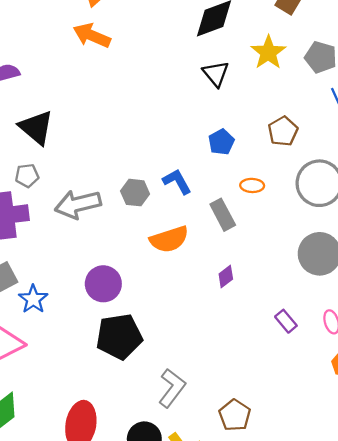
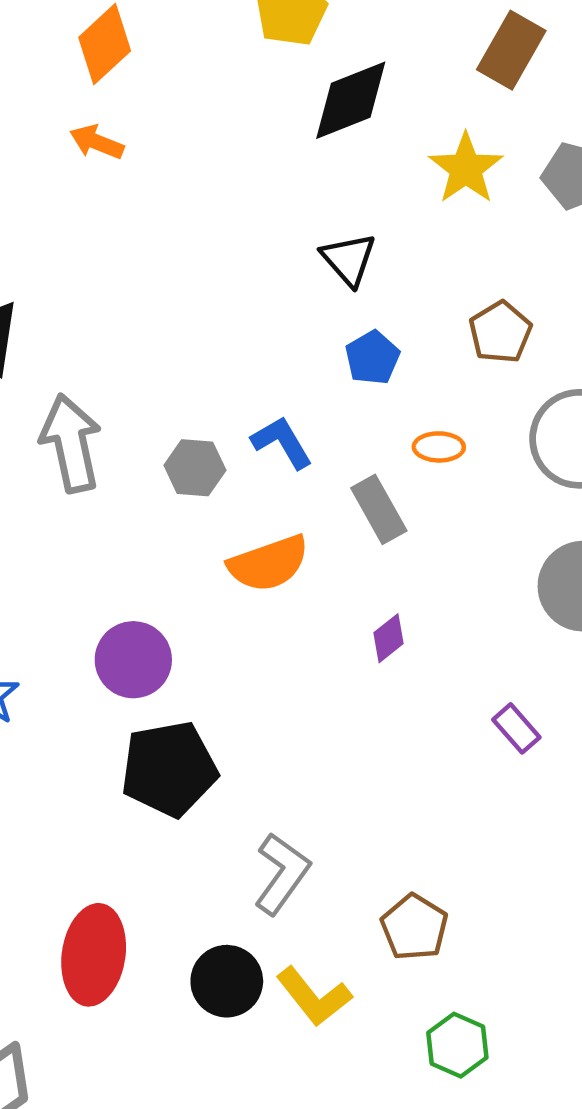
orange arrow: (92, 35) -> (97, 142), size x0.7
black triangle: (216, 74) -> (349, 259), moved
gray arrow: (78, 204) -> (71, 443), moved, turned 93

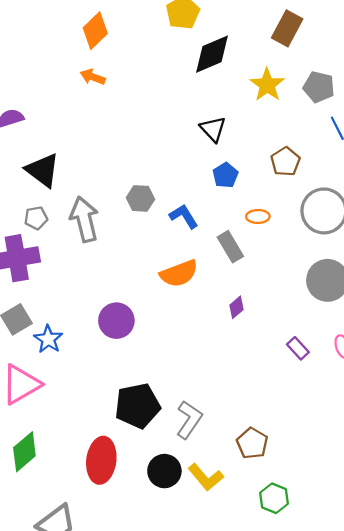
gray hexagon: (195, 468) -> (140, 198), moved
black pentagon: (169, 769) -> (138, 406), moved

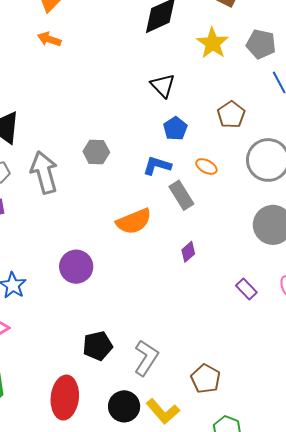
blue L-shape: (184, 216) -> (157, 166), moved, turned -40
orange ellipse: (258, 216) -> (206, 166), turned 30
black pentagon: (138, 406) -> (98, 346), size x0.7

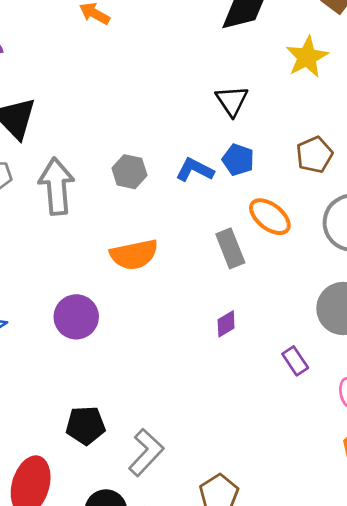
blue pentagon: (175, 129) -> (238, 160), turned -30
blue L-shape: (157, 166) -> (195, 170), moved
orange ellipse: (206, 166) -> (270, 217), size x1.5
orange semicircle: (134, 221) -> (134, 255), moved
purple rectangle: (246, 289) -> (295, 361), moved

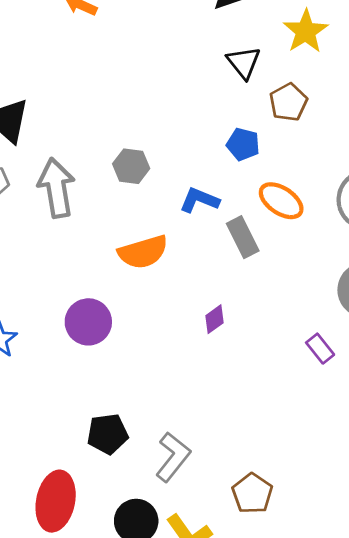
black triangle: (232, 101) -> (244, 63), moved
brown pentagon: (314, 155) -> (288, 102), moved
blue L-shape: (195, 170) -> (199, 200), moved
purple diamond: (226, 324) -> (214, 319), moved

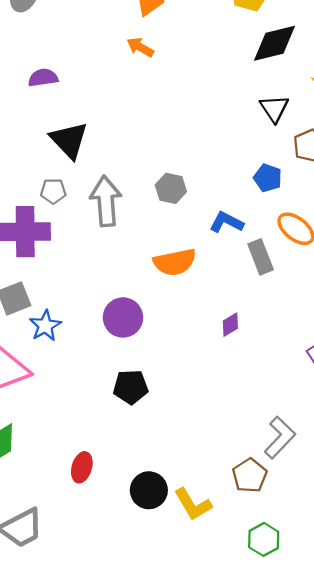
black pentagon: (108, 434) -> (131, 387), moved
gray L-shape: (173, 457) -> (280, 437), moved
red ellipse: (56, 501) -> (82, 467), size x0.6

